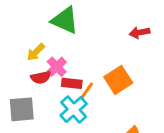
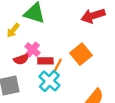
red arrow: (140, 33) -> (93, 16), size x1.5
yellow arrow: (36, 52) -> (13, 30), moved

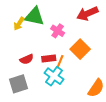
yellow arrow: (13, 30) -> (19, 24), moved
pink cross: (32, 50) -> (58, 31), moved

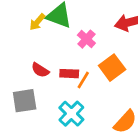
red semicircle: (27, 59) -> (40, 70), turned 48
cyan cross: (54, 76) -> (71, 114), moved

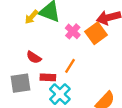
orange square: (112, 68) -> (96, 33), moved
red rectangle: (69, 74) -> (48, 77), moved

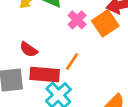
red rectangle: (48, 77) -> (45, 74), size x1.5

